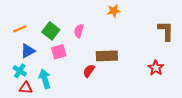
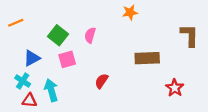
orange line: (20, 29) -> (16, 23), moved
brown rectangle: (107, 56) -> (147, 58), moved
red star: (156, 68) -> (175, 88), moved

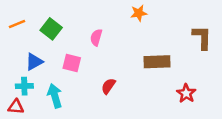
green square: (58, 35) -> (51, 29), moved
pink square: (67, 59) -> (72, 63), turned 30
cyan cross: (23, 81) -> (24, 86), turned -35
red triangle: (29, 100) -> (16, 107), moved

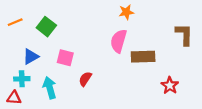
pink semicircle: (96, 37) -> (119, 41), moved, size x1.5
red semicircle: (108, 86) -> (85, 79), moved

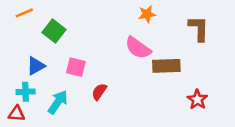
orange line: (15, 22) -> (24, 13), moved
brown L-shape: (184, 34) -> (199, 28), moved
pink semicircle: (119, 41) -> (138, 48), turned -70
cyan arrow: (50, 88) -> (58, 102), turned 50

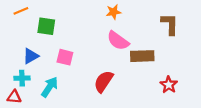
orange star: (147, 14) -> (114, 12), moved
green square: (54, 31) -> (46, 26), turned -30
red semicircle: (99, 92) -> (104, 81), moved, size x1.5

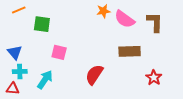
pink semicircle: (118, 41) -> (125, 19), moved
blue triangle: (31, 56) -> (15, 52), moved, turned -42

